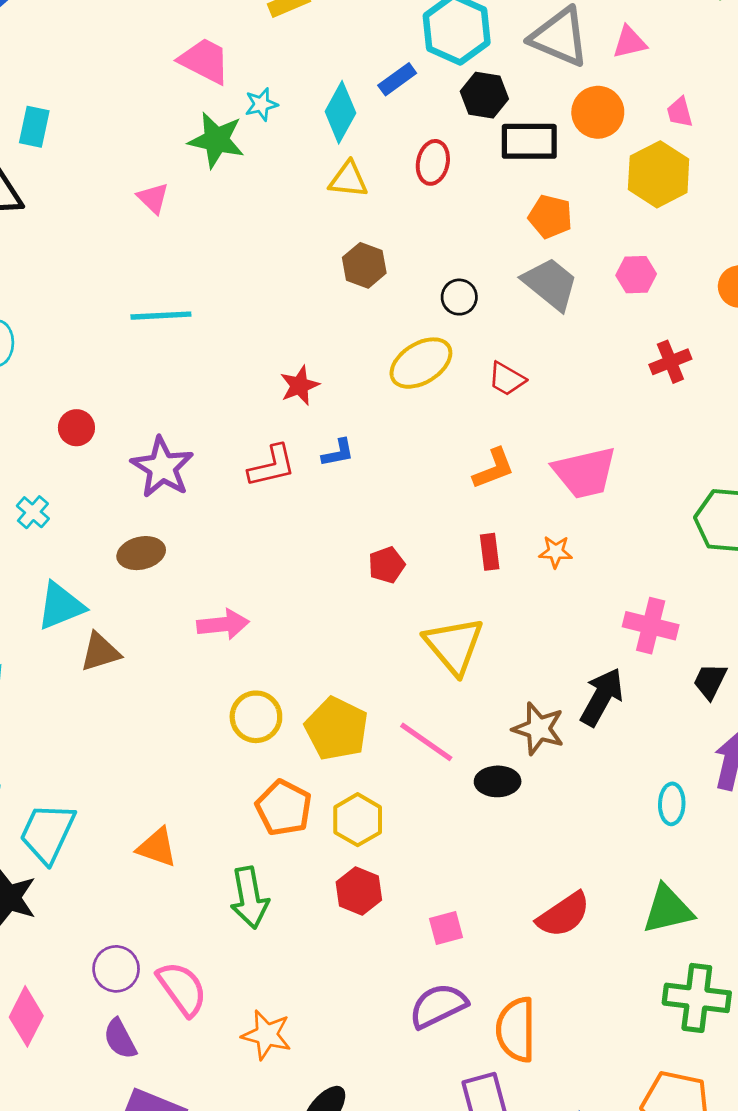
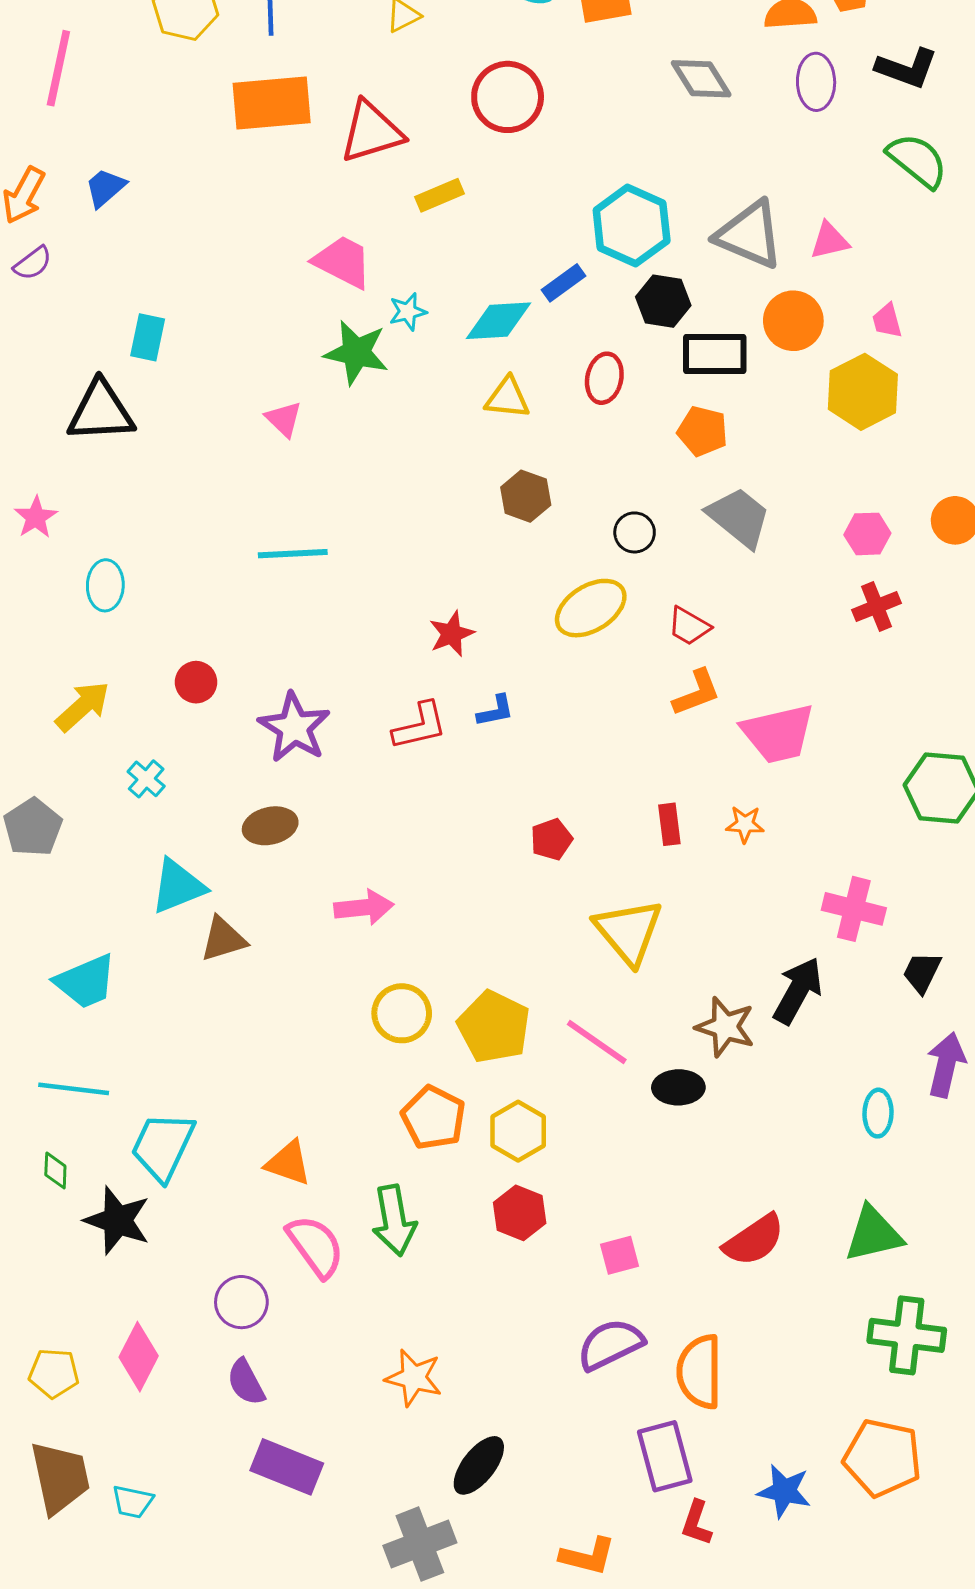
cyan diamond: (340, 112) -> (498, 321), turned 58
orange pentagon: (550, 217) -> (703, 431), moved
pink hexagon: (636, 275) -> (867, 534), moved
orange L-shape: (494, 469) -> (697, 693), moved
pink semicircle: (182, 989) -> (315, 1246), moved

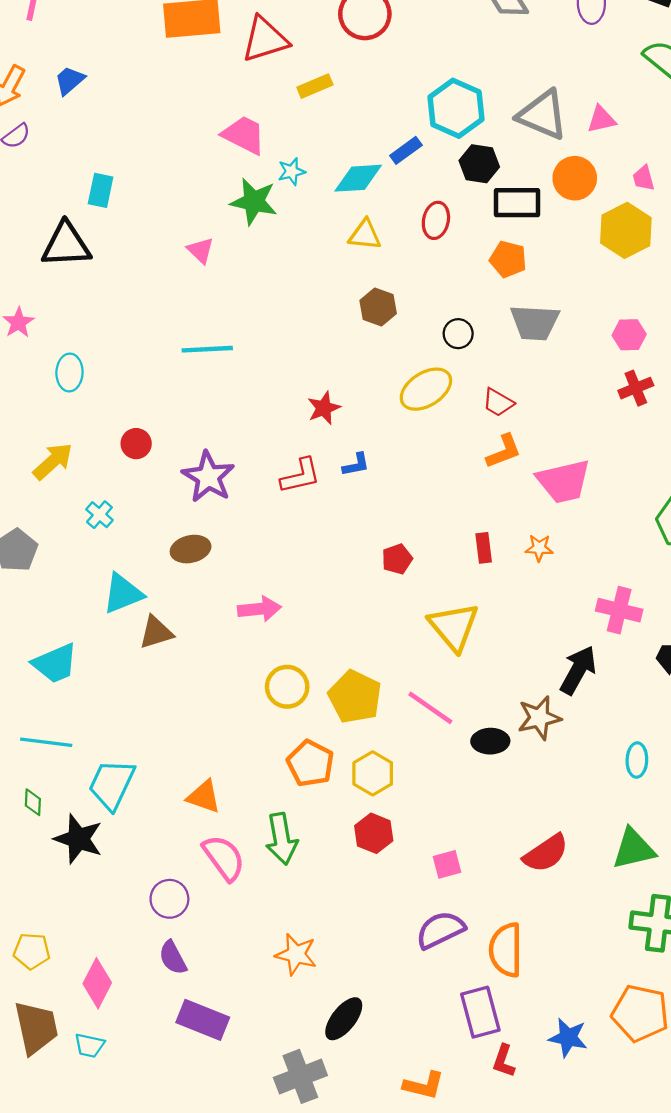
gray trapezoid: (739, 517) -> (535, 323), turned 144
brown star: (725, 1027) -> (539, 718), moved, turned -30
pink diamond: (139, 1357) -> (97, 983), moved

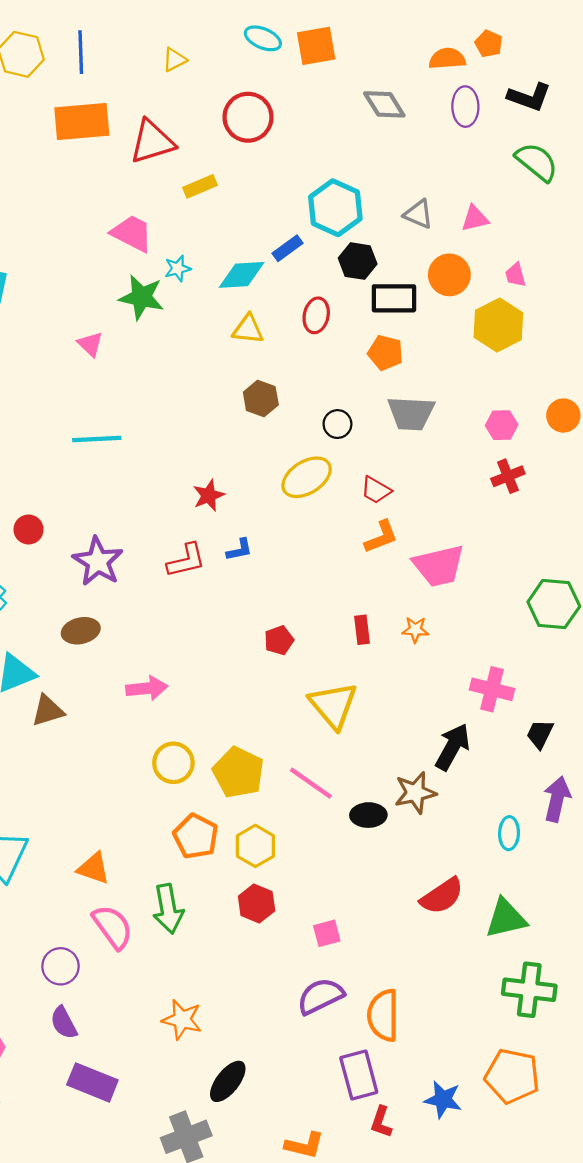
gray triangle: (543, 115) -> (418, 214), size x0.6
red semicircle: (546, 853) -> (442, 896), moved

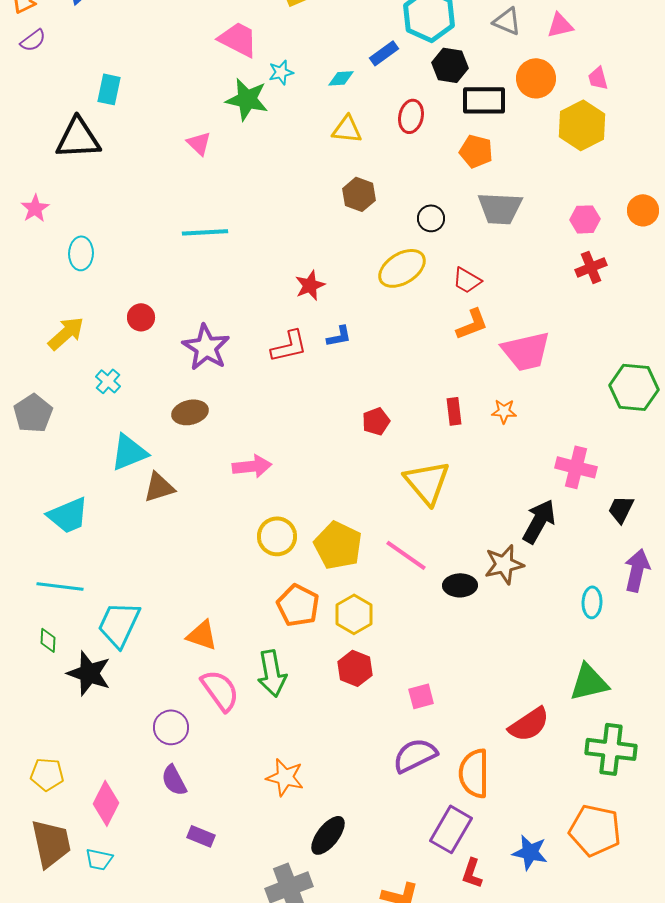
cyan diamond: (242, 275) -> (341, 78), size x0.6
red semicircle: (442, 896) -> (529, 724), moved
purple rectangle: (359, 1075) -> (451, 829), turned 45
purple rectangle: (92, 1082) -> (201, 836), size x0.6

